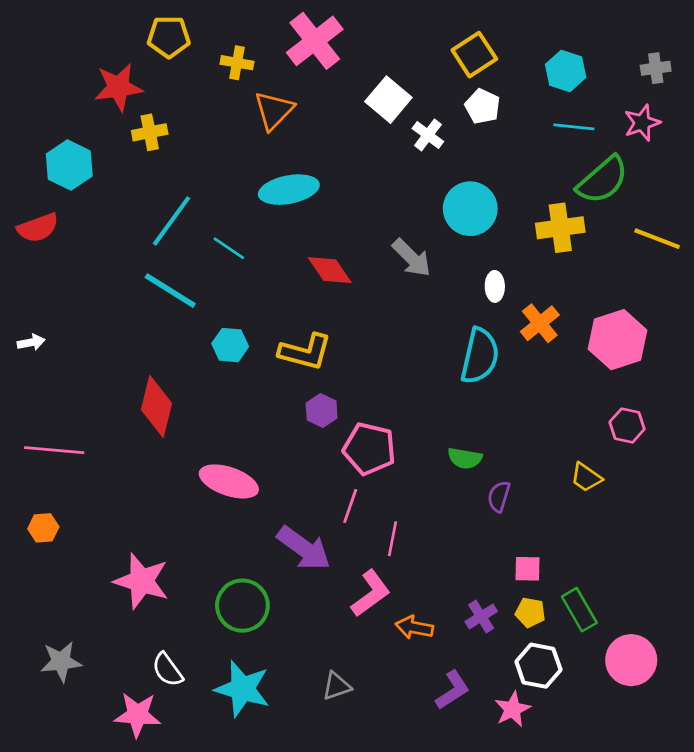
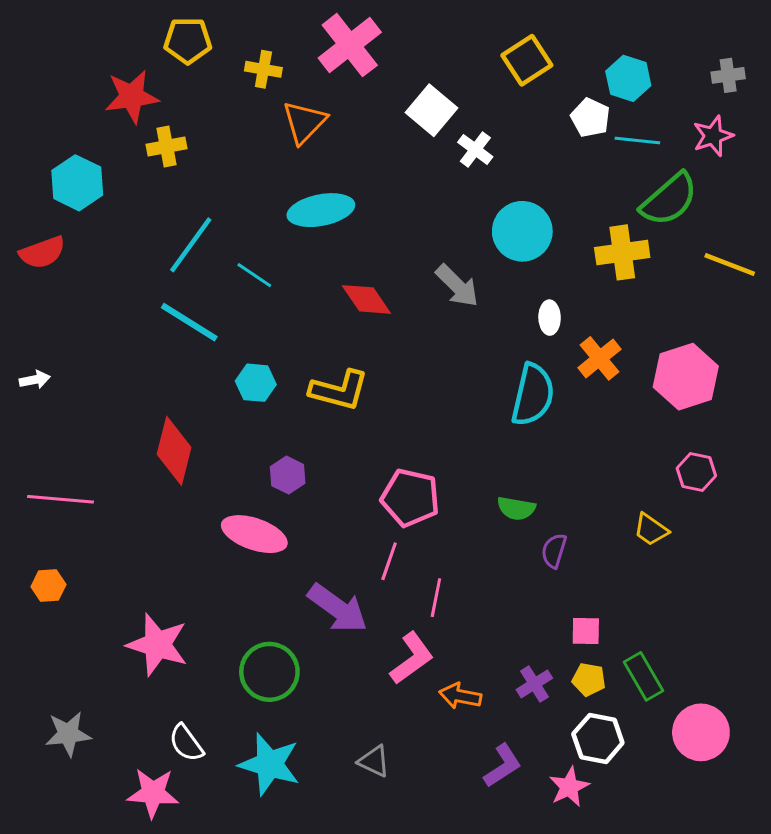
white pentagon: (483, 106) -> (590, 118), moved
purple hexagon: (322, 411) -> (288, 475), moved
gray triangle: (337, 686) -> (374, 761), turned 44

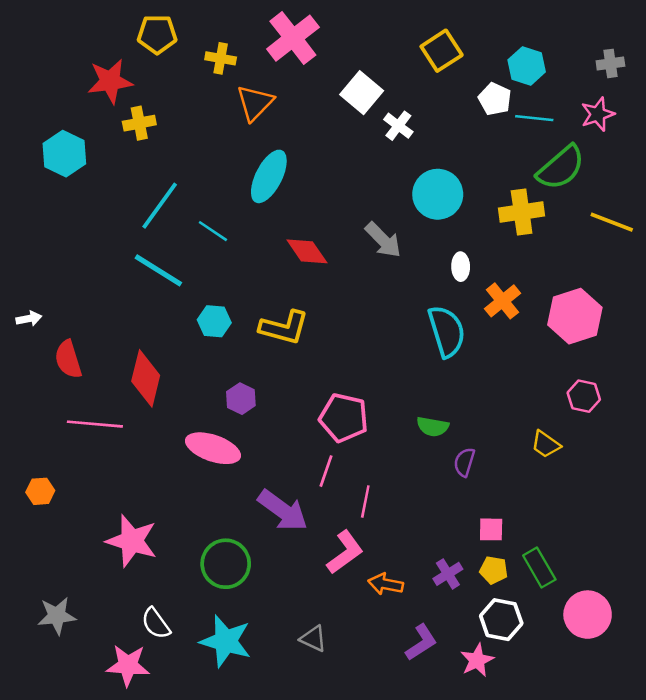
cyan ellipse: (321, 210) -> (269, 176), turned -52
red semicircle: (42, 252) -> (68, 359), moved, turned 93
cyan semicircle: (533, 395) -> (447, 331), turned -30
pink line: (61, 499) -> (95, 424), moved

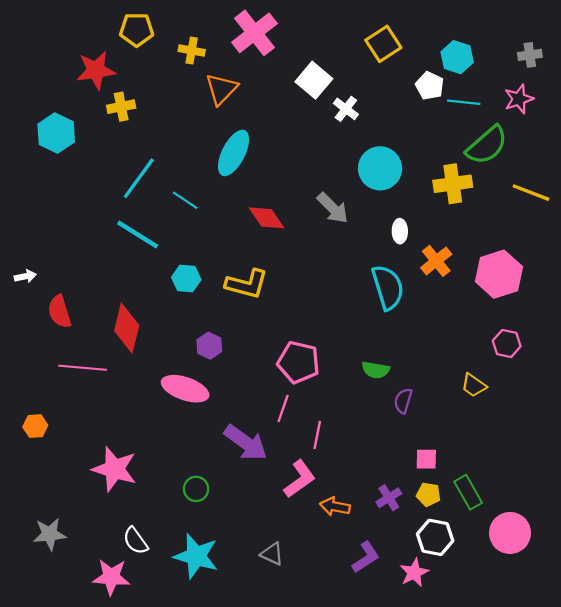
green circle: (226, 564) -> (196, 489), size x0.6

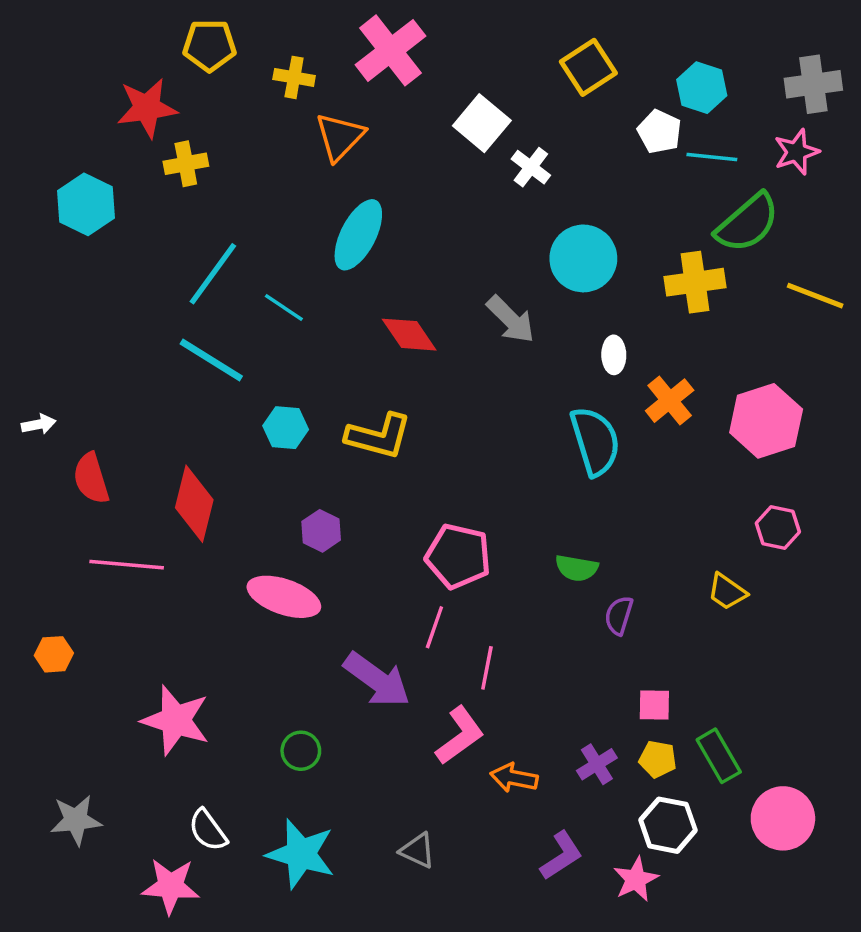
gray cross: (530, 55) -> (813, 84), size x1.5

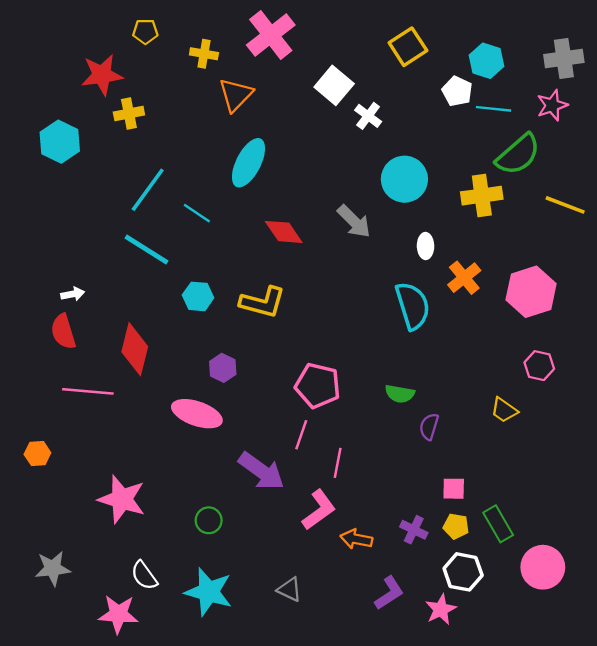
yellow pentagon: (209, 45) -> (145, 31), size x0.7
white arrow: (39, 424) -> (73, 294), moved
purple cross: (597, 764) -> (414, 530), turned -32

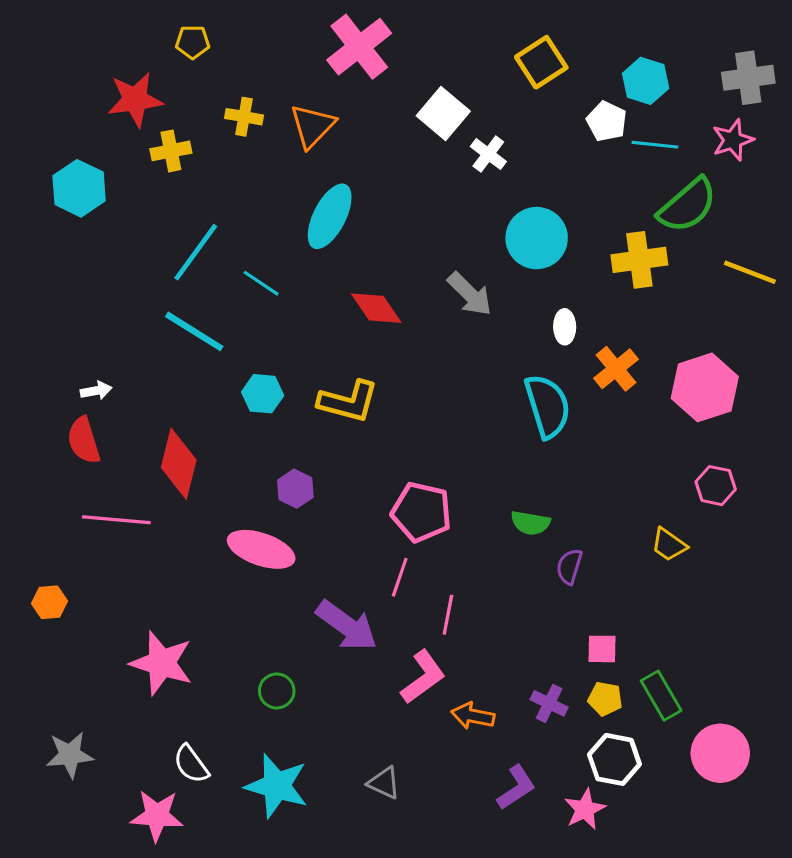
yellow cross: (204, 54) -> (244, 117), moved

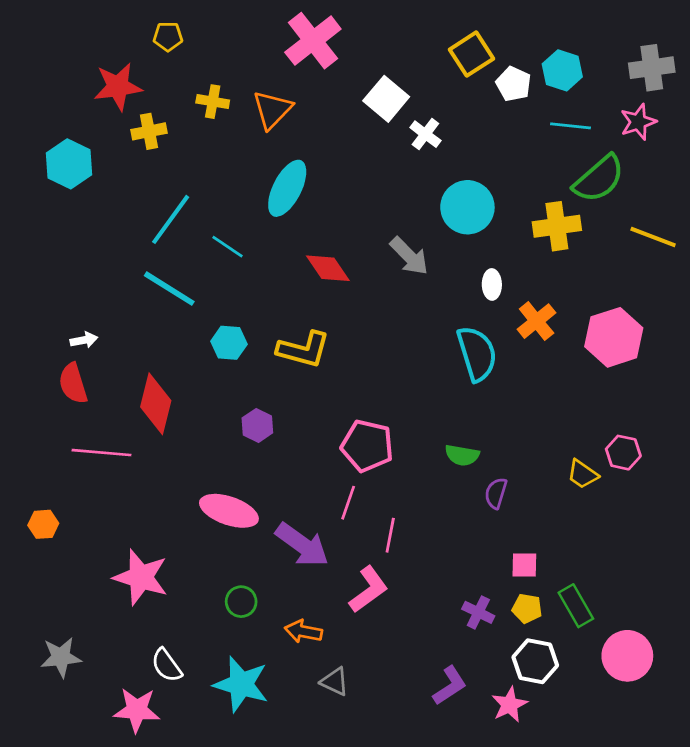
white pentagon: (607, 121) -> (514, 84), moved
pink hexagon: (716, 486) -> (623, 453), moved
pink ellipse: (261, 549) -> (229, 511), moved
orange arrow: (473, 716) -> (303, 631), moved

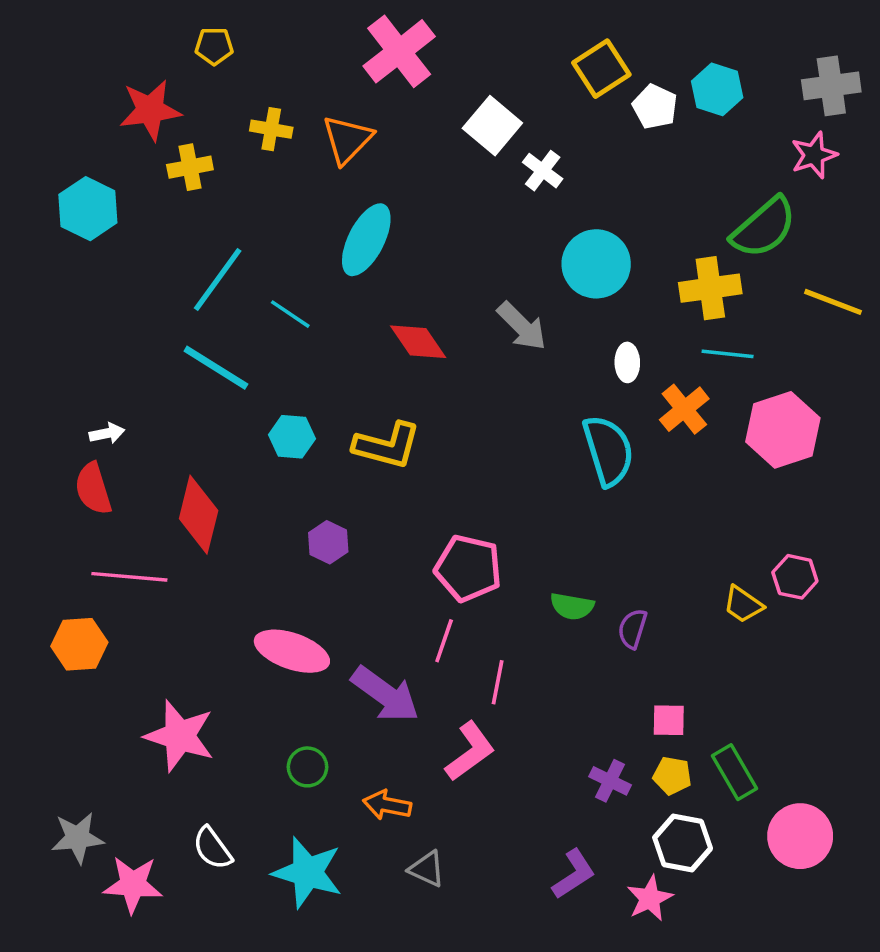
cyan line: (570, 126) -> (728, 354), moved
green semicircle: (462, 455) -> (572, 606), moved
orange hexagon: (43, 524) -> (79, 644), moved, size x1.4
pink star: (137, 710) -> (133, 885), moved

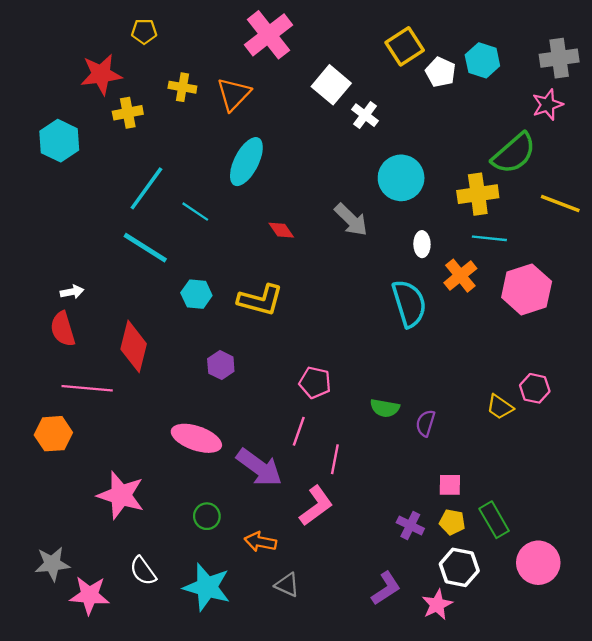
red diamond: (418, 342) -> (281, 230), size x0.7
pink pentagon: (468, 568) -> (315, 382), size x0.7

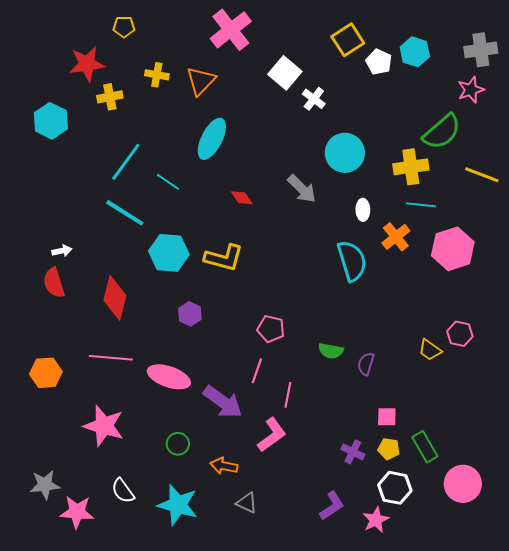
cyan hexagon: (196, 294) -> (169, 253), size x1.5
pink line: (87, 388) -> (111, 358), moved

